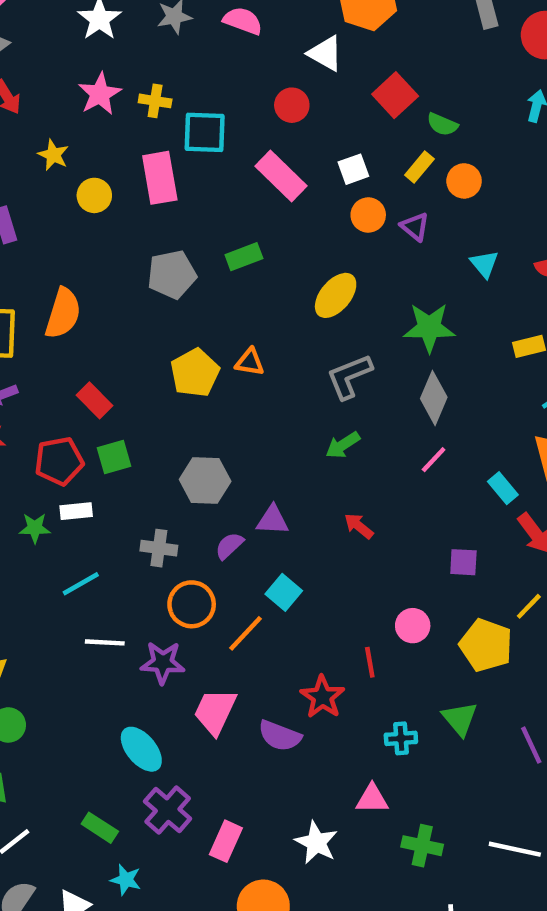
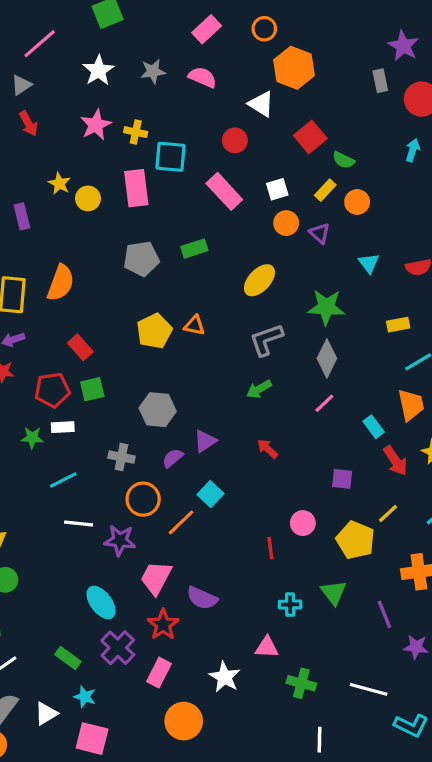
yellow star: (53, 155) -> (59, 183), moved
purple triangle: (273, 520) -> (205, 441), turned -40
red star: (322, 697) -> (163, 625), moved

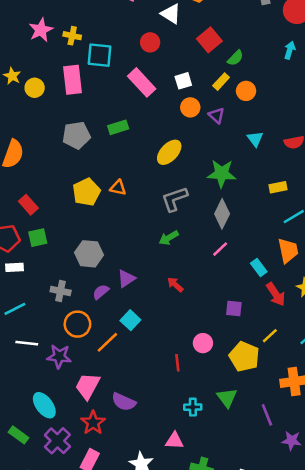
green semicircle: (343, 160) -> (235, 58), turned -72
green rectangle: (68, 658) -> (18, 435), moved

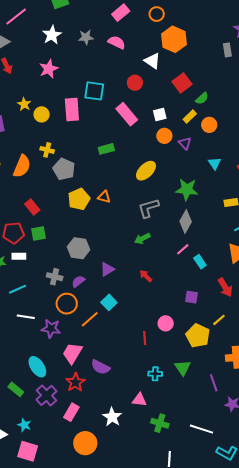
yellow cross: (72, 36) -> (47, 150), moved
gray pentagon: (76, 135) -> (64, 169), moved, turned 30
cyan rectangle: (259, 267) -> (200, 262), moved
purple semicircle: (101, 292) -> (78, 281), moved

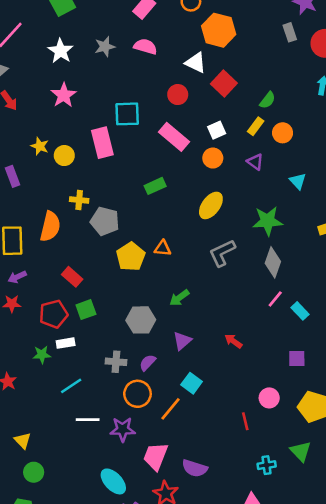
red square: (182, 83) -> (224, 83), moved
orange circle: (164, 136) -> (213, 158), moved
green arrow: (142, 239) -> (179, 298), moved

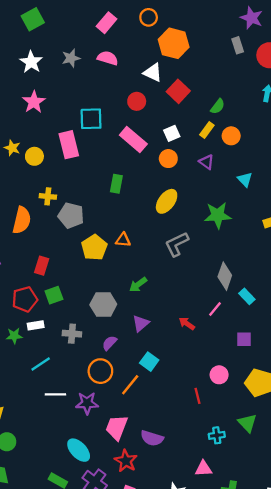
green rectangle: (155, 186) -> (116, 184), turned -54
gray diamond: (273, 262) -> (225, 276), moved
red rectangle: (72, 277) -> (42, 266), turned 66
pink line: (275, 299) -> (215, 309), moved
gray cross: (116, 362) -> (72, 334), moved

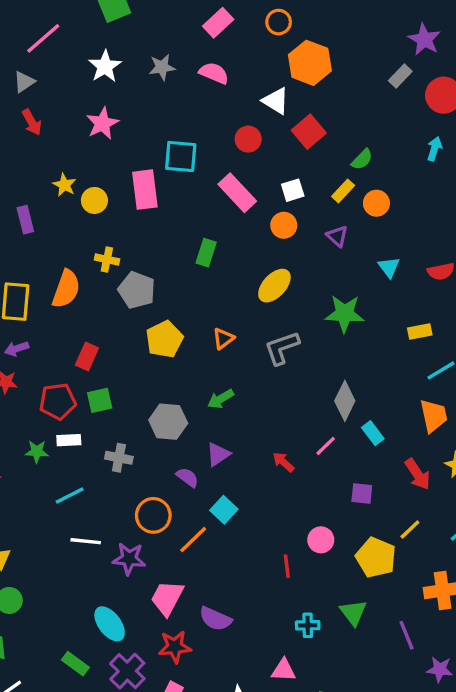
gray rectangle: (238, 45) -> (400, 76), turned 56
orange triangle: (123, 240) -> (223, 339), moved, turned -49
purple semicircle: (110, 343) -> (187, 477), moved, turned 77
red star: (126, 461) -> (175, 647), turned 30

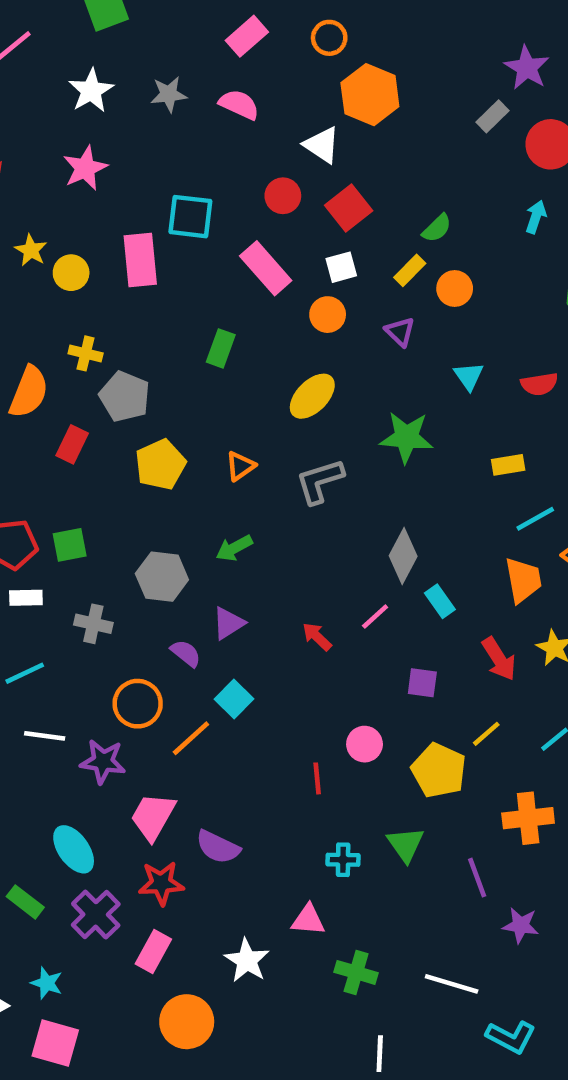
red square: (309, 132) -> (349, 208), moved
red rectangle: (87, 357) -> (72, 444), moved

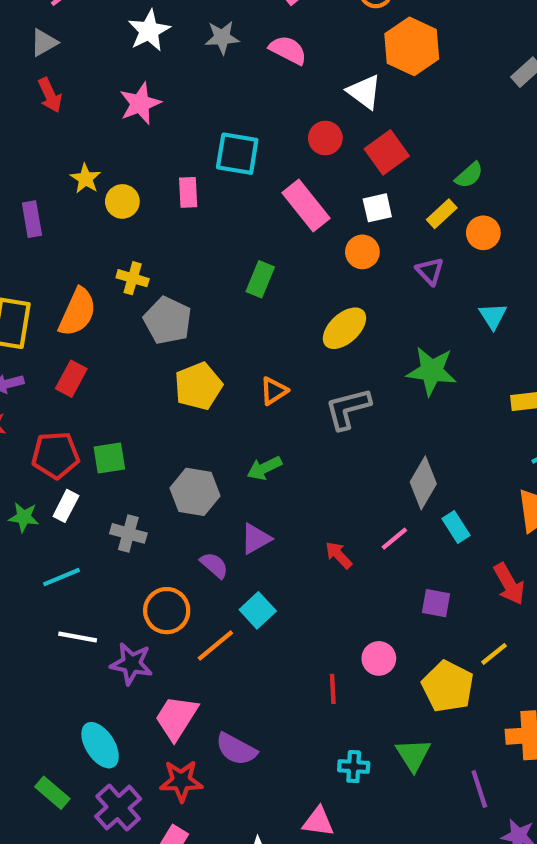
pink rectangle: (140, 260) -> (188, 192), size x0.6
red rectangle: (72, 444) -> (71, 379), moved
white rectangle: (26, 598) -> (66, 506), turned -64

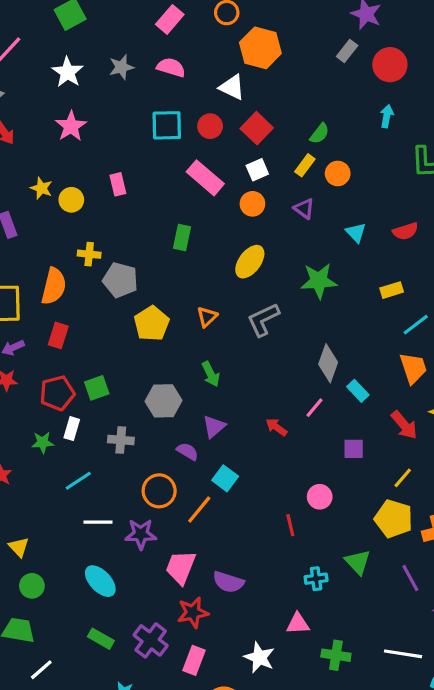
cyan square: (237, 154) -> (167, 125), moved
green arrow: (264, 468) -> (211, 374), turned -80
yellow pentagon: (448, 686) -> (394, 519), moved
cyan ellipse: (100, 745) -> (100, 581), moved

